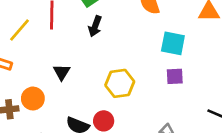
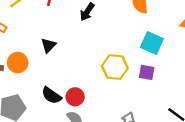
yellow hexagon: (120, 83) -> (115, 67), moved

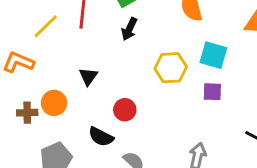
yellow hexagon: (115, 67) -> (171, 68), moved
red circle: (75, 97) -> (125, 110), moved

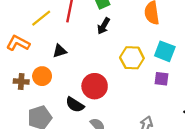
black triangle: (88, 76) -> (60, 51), moved, turned 32
red circle: (125, 110) -> (95, 86), size x1.5

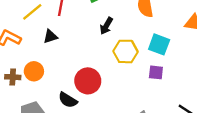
black arrow: (104, 26) -> (106, 26), moved
black triangle: (60, 51) -> (50, 36), moved

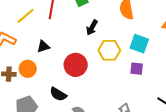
black triangle: (50, 36) -> (43, 46), moved
red circle: (88, 81) -> (76, 65), moved

